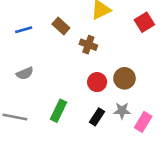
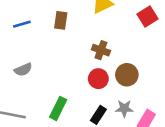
brown rectangle: (61, 26) -> (61, 20), turned 56
brown cross: (88, 45) -> (101, 50), moved

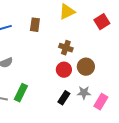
green rectangle: (58, 108) -> (21, 93), moved

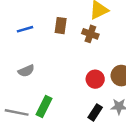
brown cross: (66, 48) -> (90, 34), moved

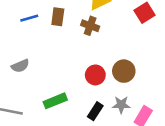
blue line: (25, 29) -> (29, 18), moved
green rectangle: (44, 106) -> (55, 101), moved, turned 42

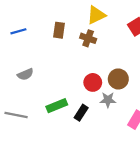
blue line: (29, 18) -> (18, 31), moved
gray star: (121, 105) -> (108, 100), moved
black rectangle: (95, 111) -> (81, 113), moved

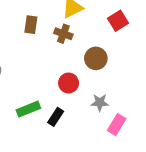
brown circle: (118, 79) -> (96, 58), moved
gray star: (108, 100) -> (100, 103), moved

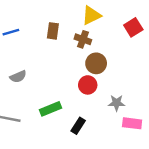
brown circle: (96, 58) -> (96, 63), moved
black rectangle: (56, 117) -> (78, 126), moved
pink rectangle: (117, 125) -> (132, 123), turned 66

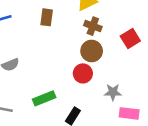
red square: (133, 27) -> (130, 39), moved
brown cross: (83, 39) -> (93, 26), moved

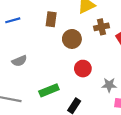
brown cross: (93, 26) -> (101, 27), moved, turned -32
brown circle: (92, 51) -> (72, 39), moved

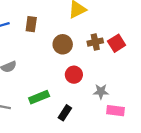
brown rectangle: (51, 19) -> (31, 24), moved
brown cross: (101, 27) -> (95, 42), moved

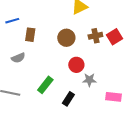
brown rectangle: (31, 24) -> (30, 35), moved
gray star: (101, 92) -> (89, 80), moved
green rectangle: (39, 97) -> (45, 85), turned -30

